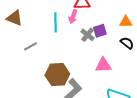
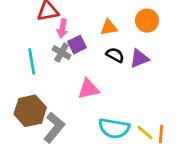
pink arrow: (73, 17) -> (62, 28), moved
cyan line: (55, 22) -> (32, 61), moved

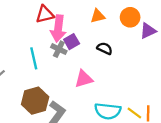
orange triangle: (109, 27) -> (98, 16), moved
pink arrow: (62, 28) -> (58, 29), size x1.6
purple triangle: (139, 58) -> (148, 31), moved

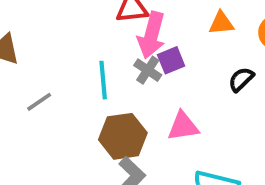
black semicircle: (105, 48) -> (241, 79), moved, turned -77
brown hexagon: (35, 101) -> (123, 136), moved

